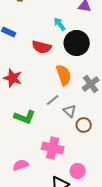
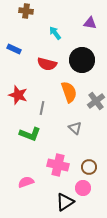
cyan arrow: (60, 24) -> (55, 33), moved
gray line: (53, 100) -> (42, 108), moved, turned -40
brown circle: (84, 125) -> (89, 167), moved

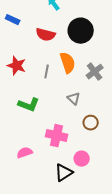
gray line: (42, 108) -> (47, 72), moved
brown circle: (89, 167) -> (91, 123), moved

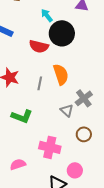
black circle: (81, 31) -> (62, 33), moved
gray cross: (95, 72) -> (84, 98), moved

